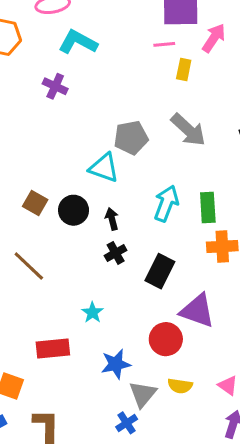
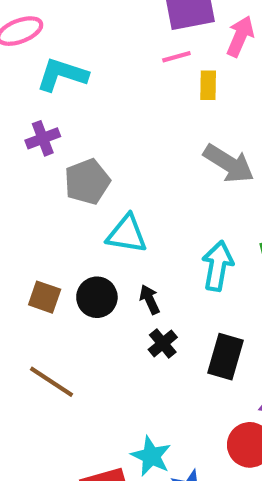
purple cross: (55, 86) -> (43, 138), turned -35
gray pentagon: (131, 138) -> (87, 182), moved
cyan star: (92, 313) -> (151, 456), moved, size x1.4

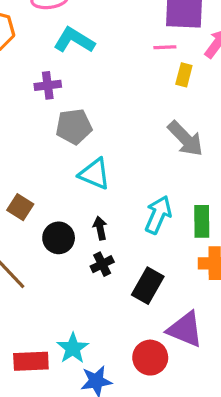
black circle: (97, 297) -> (59, 238), moved

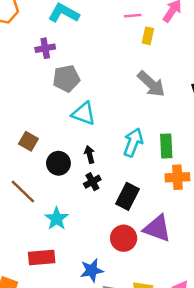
cyan star: (73, 348) -> (57, 219), moved
red circle: (150, 358) -> (124, 238), moved

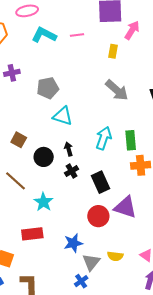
pink line: (133, 16) -> (77, 35), moved
purple cross: (45, 48) -> (12, 73), moved
black rectangle: (128, 196) -> (100, 182), turned -50

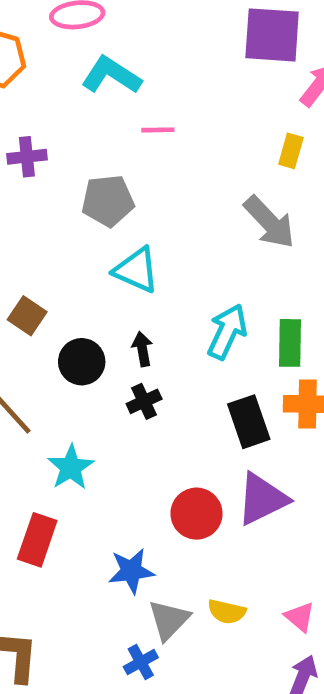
pink line: (77, 35) -> (158, 130), moved
yellow rectangle: (113, 51) -> (291, 151), moved
black rectangle: (100, 182) -> (249, 422), moved
purple triangle: (125, 207) -> (262, 499), turned -50
red rectangle: (32, 234) -> (37, 540), turned -70

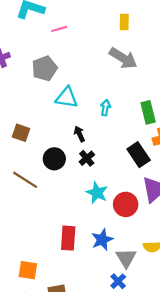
cyan arrow: (227, 332) -> (105, 108), moved, size x0.6
black circle: (82, 362) -> (54, 159), moved
cyan star: (71, 467) -> (97, 193), moved
red rectangle: (37, 540) -> (68, 238), moved

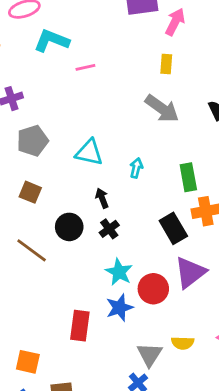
gray pentagon: (44, 68) -> (33, 141), moved
blue star: (102, 240) -> (120, 308), moved

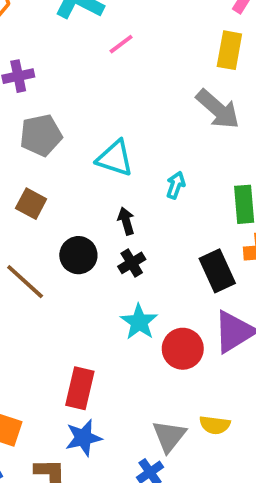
yellow rectangle: (166, 64) -> (229, 50), size x1.4
pink line: (85, 67) -> (121, 44), turned -30
blue star: (120, 308) -> (84, 438), moved

